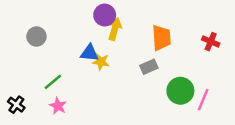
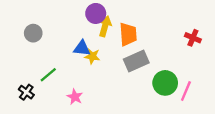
orange trapezoid: (161, 38) -> (128, 34), moved
gray rectangle: (149, 67) -> (136, 61), size x1.5
black cross: (16, 105) -> (26, 92), moved
pink star: (58, 106) -> (75, 97), moved

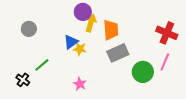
red cross: (193, 38) -> (167, 33), size x1.5
blue triangle: (82, 48) -> (71, 42), turned -42
pink line: (186, 91) -> (165, 62), moved
pink star: (75, 97) -> (80, 84), moved

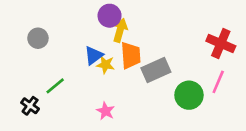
orange trapezoid: (111, 30) -> (131, 55), moved

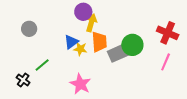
green circle: (189, 95) -> (132, 45), moved
pink star: (106, 111) -> (80, 84), size x1.5

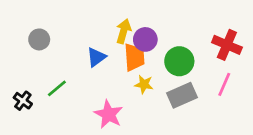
purple circle: (83, 12) -> (145, 39), moved
yellow star: (80, 49) -> (144, 84), moved
gray rectangle: (118, 53) -> (182, 95), moved
black cross: (23, 80) -> (23, 101), moved

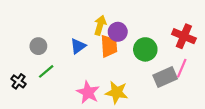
gray circle: (39, 39) -> (38, 46), moved
yellow star: (144, 84) -> (117, 92), moved, size x1.5
gray rectangle: (182, 95) -> (165, 77), moved

